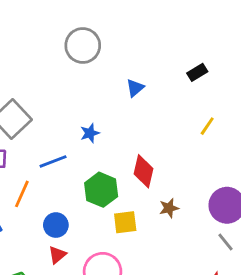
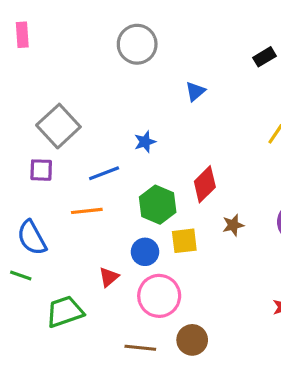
black rectangle: (197, 72) -> (265, 57), moved
red diamond: (144, 171) -> (205, 184), turned 32
orange line: (22, 194) -> (87, 211), moved, turned 60
blue circle: (56, 225) -> (145, 252), moved

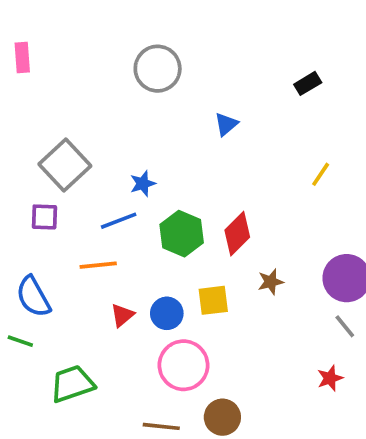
blue star: (145, 142) -> (143, 184), moved
green hexagon: (158, 205) -> (182, 234), moved
red triangle: (109, 277) -> (122, 315), moved

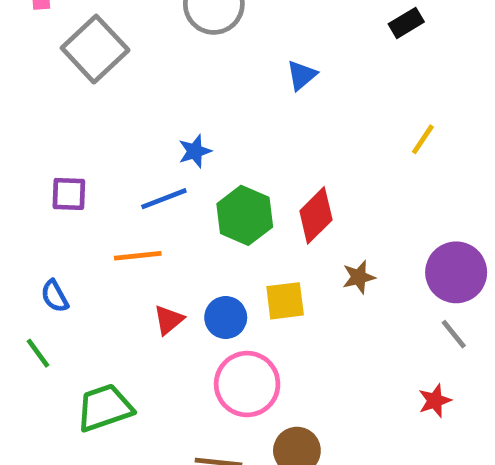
gray square: (65, 165) -> (95, 49), moved
blue semicircle: (33, 297) -> (55, 296), size x0.6
green line: (20, 341) -> (38, 353), turned 35

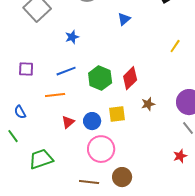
blue star: (195, 151) -> (72, 37), moved

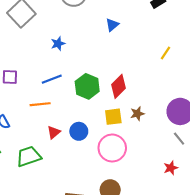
yellow square: (117, 114) -> (113, 117), moved
pink circle: (101, 149) -> (112, 148), moved
green trapezoid: (41, 159) -> (29, 156), moved

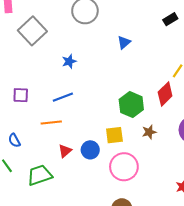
green hexagon: (87, 86) -> (131, 105), moved
red diamond: (118, 86) -> (165, 94), moved
yellow square: (113, 117) -> (114, 135), moved

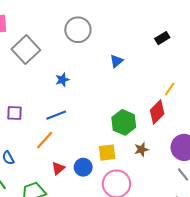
orange line: (51, 122) -> (45, 140), turned -42

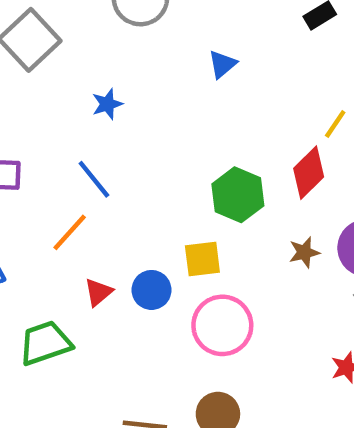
blue line: (56, 115) -> (94, 179), turned 72
brown star: (141, 149) -> (304, 252), moved

